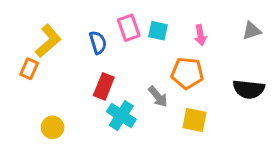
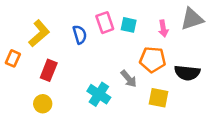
gray triangle: (252, 31) -> (192, 19), moved, size x1.5
orange rectangle: (29, 69) -> (13, 58), moved
red rectangle: (104, 86) -> (49, 70), moved
black semicircle: (249, 89) -> (187, 73), moved

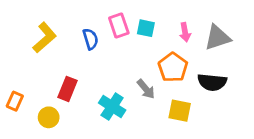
gray triangle: (192, 19) -> (217, 38), moved
orange rectangle: (13, 58) -> (15, 101), moved
orange pentagon: (153, 60) -> (173, 67), turned 30
red rectangle: (49, 70) -> (68, 89), moved

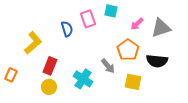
cyan square: (146, 28) -> (111, 11), moved
pink arrow: (185, 32) -> (137, 24), turned 56
yellow L-shape: (45, 38) -> (33, 43), moved
yellow circle: (49, 117) -> (49, 87), moved

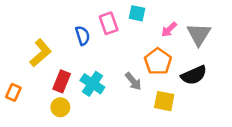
gray triangle: (161, 28) -> (199, 34), turned -40
black semicircle: (157, 61) -> (194, 75), turned -30
cyan cross: (83, 79) -> (92, 84), moved

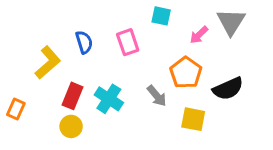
pink rectangle: (109, 23) -> (128, 42), moved
gray triangle: (199, 34) -> (231, 22), moved
blue semicircle: (83, 36) -> (84, 42), moved

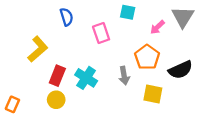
blue semicircle: (84, 42) -> (67, 17), moved
gray arrow: (157, 96) -> (124, 76), turned 30
orange rectangle: (16, 109) -> (12, 104), moved

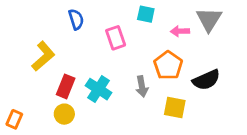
pink arrow: (157, 27) -> (180, 31), turned 42

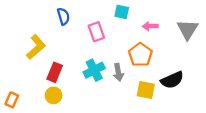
gray triangle: (209, 19) -> (188, 29), moved
black semicircle: (206, 80) -> (172, 80), moved
cyan cross: (98, 89) -> (94, 70), moved, turned 30

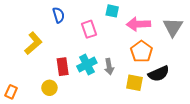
pink arrow: (150, 26) -> (138, 24), size x1.6
orange pentagon: (140, 55) -> (141, 51), moved
red rectangle: (55, 72) -> (63, 67), moved, turned -30

